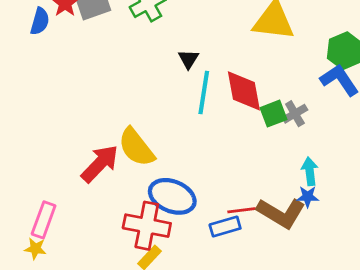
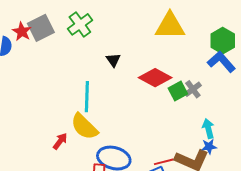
red diamond: (244, 91) -> (155, 78), turned -44
cyan line: (204, 92) -> (87, 97), moved
red arrow: (100, 164) -> (60, 141), size x0.6

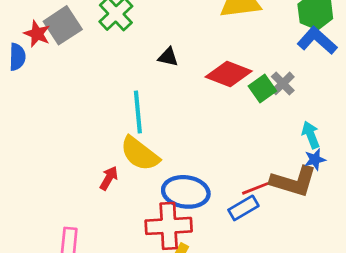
black triangle: (113, 60) -> (168, 57), turned -35

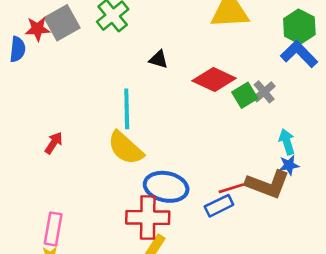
red star: (37, 34) -> (38, 29), turned -30
red arrow: (109, 178) -> (54, 143), moved

